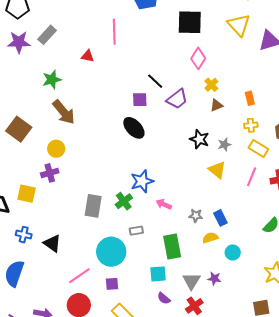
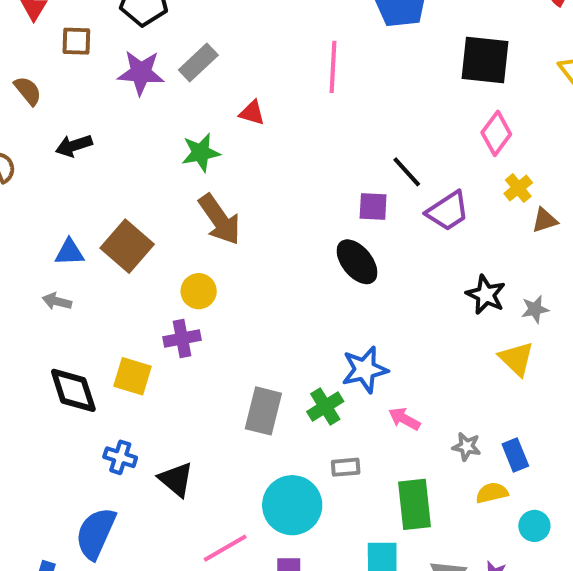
red triangle: (88, 56) -> (252, 113), moved
brown triangle: (216, 105) -> (545, 220), moved

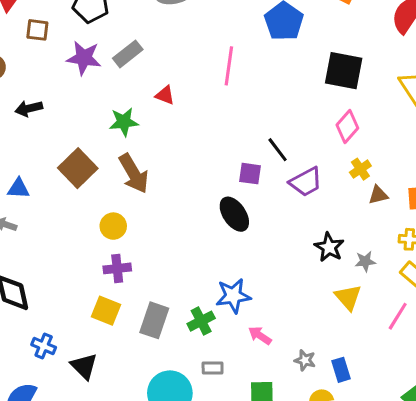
brown square: (127, 246) -> (78, 168), moved
purple cross: (182, 339) -> (117, 268), moved
yellow square: (132, 376) -> (106, 311), moved

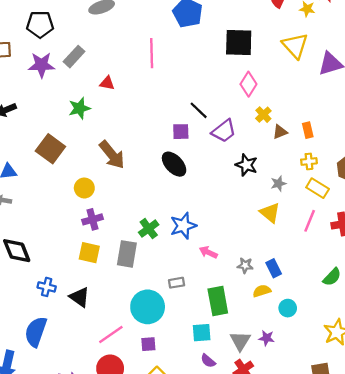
brown arrow: (134, 173) -> (112, 155), moved
black star: (329, 247) -> (246, 165), moved
green cross: (201, 321) -> (149, 229), moved

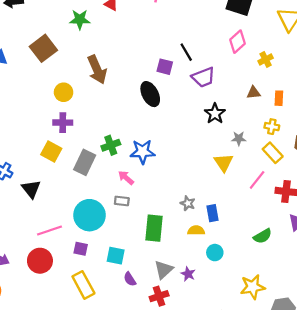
yellow cross: (263, 115) -> (266, 59), moved
pink arrow: (208, 252) -> (126, 178), moved
cyan square: (202, 333) -> (116, 256), moved

